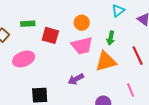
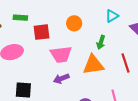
red square: (50, 35) -> (41, 32), turned -30
pink trapezoid: (82, 46) -> (61, 55), moved

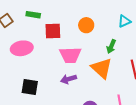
orange triangle: (93, 65) -> (102, 68), turned 45

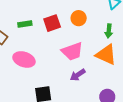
red square: (53, 31) -> (52, 23), moved
pink ellipse: (22, 48) -> (24, 59), turned 45

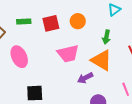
pink ellipse: (24, 59) -> (19, 57), turned 40
purple arrow: (78, 75) -> (85, 78), moved

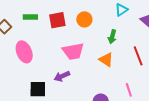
orange triangle: (101, 60) -> (106, 60), size x0.7
purple arrow: (85, 78) -> (62, 76), moved

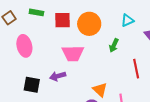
orange circle: (84, 19) -> (89, 24), size x1.5
orange triangle: (106, 60) -> (100, 90), moved

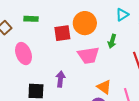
red square: (62, 20) -> (62, 33), moved
pink trapezoid: (73, 53) -> (88, 55), moved
purple arrow: (58, 76) -> (60, 79), turned 119

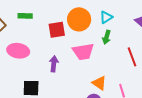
cyan triangle: (122, 15) -> (106, 17), moved
pink ellipse: (23, 54) -> (18, 51), turned -60
purple arrow: (60, 79) -> (54, 64), moved

